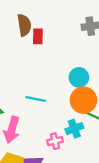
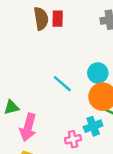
red rectangle: (38, 36) -> (58, 19), moved
cyan line: (36, 99) -> (62, 84), moved, turned 30

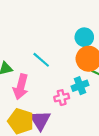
cyan line: (62, 84) -> (41, 60), moved

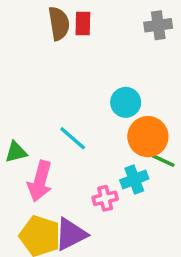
cyan circle: (84, 37) -> (126, 102), moved
purple triangle: (40, 120) -> (71, 234), turned 35

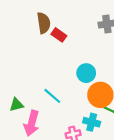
red rectangle: (83, 24) -> (59, 35), moved, turned -56
cyan cross: (134, 179) -> (92, 122), turned 35

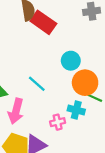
red rectangle: (59, 35) -> (43, 22), size x1.6

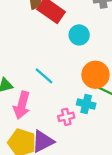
cyan circle: (71, 61) -> (79, 35), moved

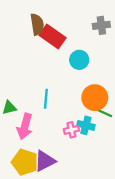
cyan line: (44, 76) -> (46, 99), turned 54
pink cross: (66, 117) -> (71, 130), moved

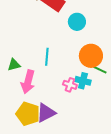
pink cross: (71, 130) -> (70, 85), turned 32

